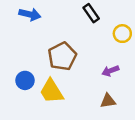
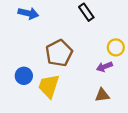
yellow circle: (122, 34) -> (116, 47), moved
yellow trapezoid: (51, 91) -> (49, 86), turned 50

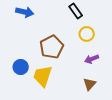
yellow circle: (116, 47) -> (87, 34), moved
brown triangle: (102, 95) -> (90, 84), turned -40

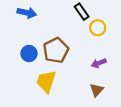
yellow circle: (87, 34) -> (98, 28), moved
blue circle: (21, 67) -> (29, 54), moved

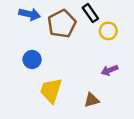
brown pentagon: (56, 50) -> (62, 24), moved
brown triangle: (97, 90) -> (92, 100), moved, turned 32

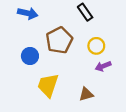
brown pentagon: (62, 24) -> (59, 40), moved
yellow circle: (108, 31) -> (96, 46), moved

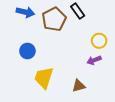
brown pentagon: (59, 40) -> (54, 19), moved
yellow circle: (96, 46) -> (99, 41), moved

